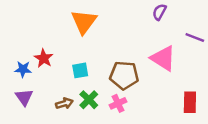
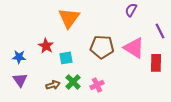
purple line: (195, 38) -> (160, 31), turned 42
red star: (44, 58) -> (46, 46), moved
brown pentagon: (124, 75) -> (102, 47), moved
red rectangle: (190, 102) -> (156, 63), moved

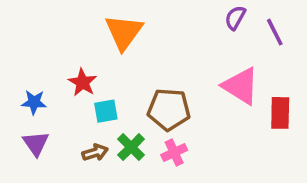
purple line: (160, 31) -> (275, 32), moved
brown pentagon: (102, 47) -> (169, 109), moved
cyan square: (66, 58) -> (106, 111), moved

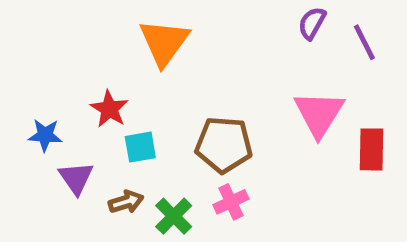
pink triangle: (241, 86) -> (319, 114), turned 30
purple triangle: (36, 144) -> (76, 178), moved
green cross: (131, 147) -> (174, 216), moved

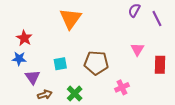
red star: (109, 109) -> (24, 38), moved
pink triangle: (319, 114) -> (137, 49), size x0.6
brown arrow: (126, 202) -> (45, 95), moved
pink cross: (231, 202) -> (122, 87), moved

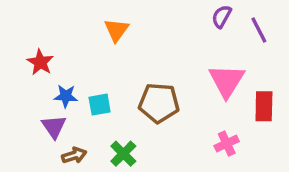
orange triangle: (71, 19) -> (117, 30), size x0.7
pink triangle: (137, 49) -> (227, 81), size x1.6
blue star: (19, 59) -> (66, 96), moved
pink cross: (122, 87) -> (227, 144), moved

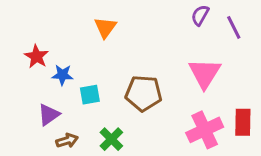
blue star: (66, 96) -> (62, 75), moved
red rectangle: (264, 106) -> (243, 122), moved
purple triangle: (54, 127) -> (49, 115), turned 30
pink cross: (227, 144) -> (205, 130), size x1.6

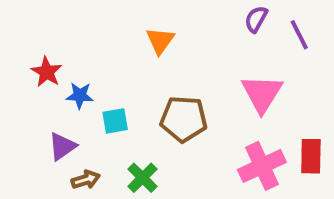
orange triangle: (105, 27) -> (160, 41), moved

